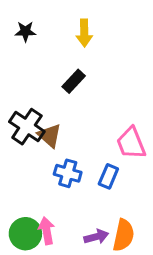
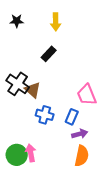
purple arrow: (96, 237) -> (80, 134), moved

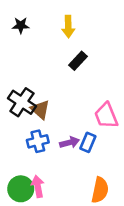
black rectangle: (49, 54) -> (78, 61), moved
blue cross: (45, 115) -> (38, 141), moved, turned -30
purple arrow: (80, 134) -> (70, 142), moved

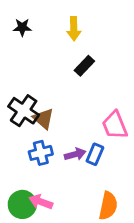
pink arrow: (38, 186) -> (41, 202), turned -60

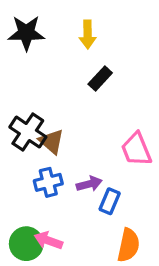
black star: (22, 27) -> (26, 33), size x1.6
blue rectangle: (95, 154) -> (110, 201), moved

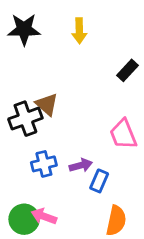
black rectangle: (100, 79) -> (127, 70), moved
black cross: (28, 132) -> (25, 119), turned 36
brown triangle: (51, 141) -> (47, 104), moved

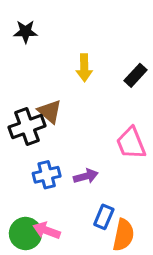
black star: (24, 29) -> (26, 32), size x0.7
yellow arrow: (79, 31) -> (84, 68), moved
blue rectangle: (99, 181) -> (104, 217), moved

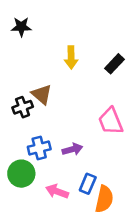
black cross: (27, 127) -> (23, 107), size x0.7
pink arrow: (47, 230) -> (57, 191), moved
green circle: (26, 234) -> (21, 174), moved

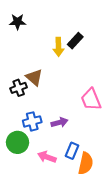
black rectangle: (114, 64) -> (75, 41), moved

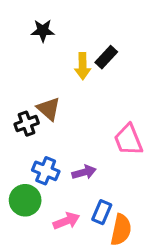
black star: (18, 22) -> (43, 31), moved
blue cross: (32, 121) -> (46, 171), turned 36
pink arrow: (47, 157) -> (66, 221), turned 138

